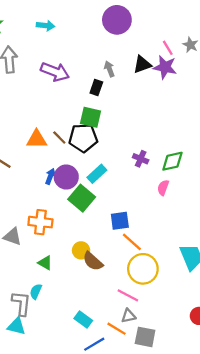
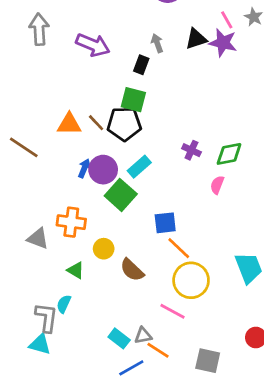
yellow circle: (81, 250) -> (104, 249), moved
gray triangle: (129, 316) -> (143, 336), moved
gray square: (145, 337) -> (208, 361), moved

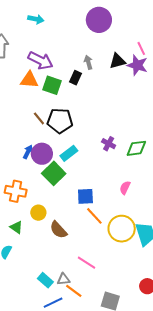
green square: (133, 100) -> (52, 85), moved
orange triangle: (69, 124) -> (29, 80), moved
pink semicircle: (217, 185) -> (125, 188), moved
yellow circle: (191, 280) -> (122, 229), moved

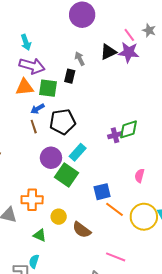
cyan arrow: (36, 19) -> (26, 42), moved, turned 70
brown line: (39, 118) -> (34, 127), moved, turned 32
purple cross: (109, 144) -> (115, 135), turned -32
green diamond: (136, 148) -> (128, 129), moved
blue arrow: (28, 152) -> (38, 109), moved, turned -136

